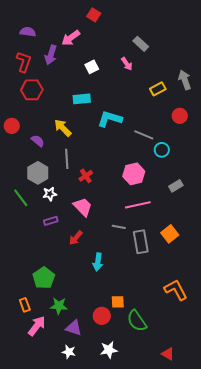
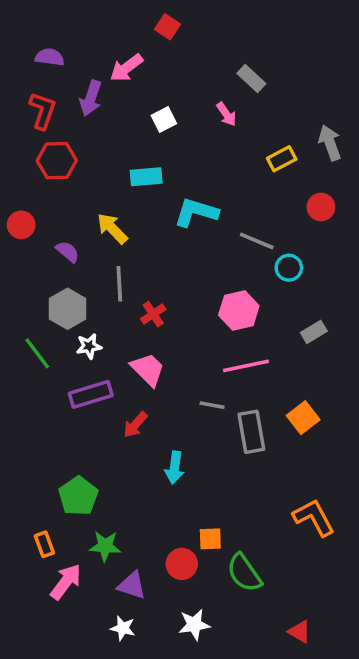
purple rectangle: (51, 221) -> (91, 394), size x1.6

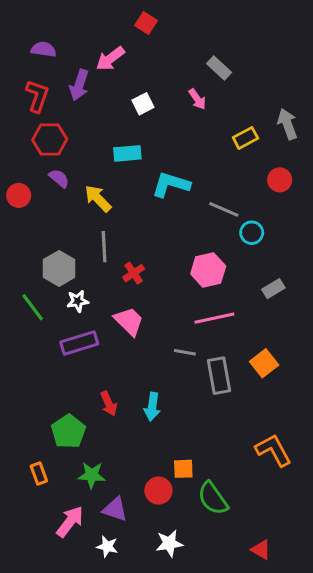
purple semicircle: (68, 252) -> (59, 178), moved
red arrow: (135, 425) -> (109, 404), moved, turned -65
pink arrow: (66, 582) -> (70, 522), moved

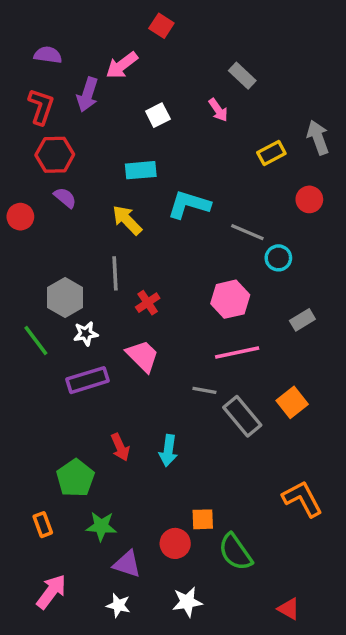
yellow arrow: (98, 199) -> (127, 220), moved
gray rectangle: (219, 376) -> (242, 416), turned -30
pink arrow: (70, 522) -> (51, 592), moved

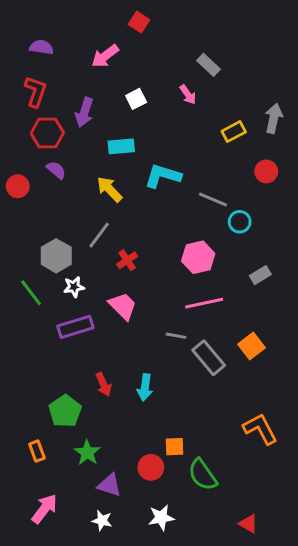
purple arrow: (87, 95) -> (84, 112), moved
gray arrow: (318, 138) -> (274, 118), turned 32
gray line: (115, 273) -> (99, 235), turned 40
green star: (101, 526) -> (87, 453), turned 30

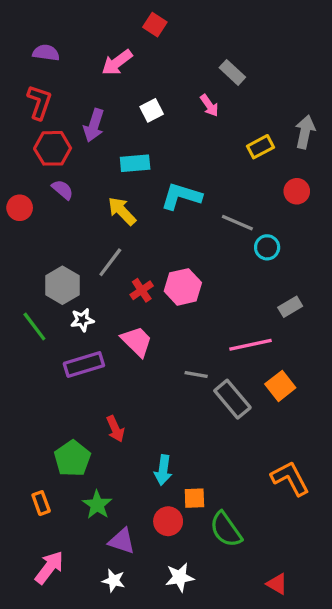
pink hexagon: (198, 257) -> (183, 287), moved
pink line: (204, 303) -> (251, 345), moved
cyan arrow: (145, 387) -> (163, 470), moved

